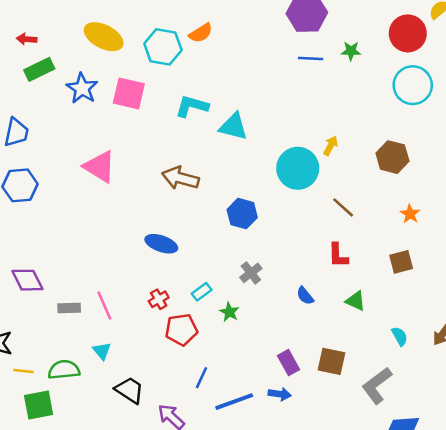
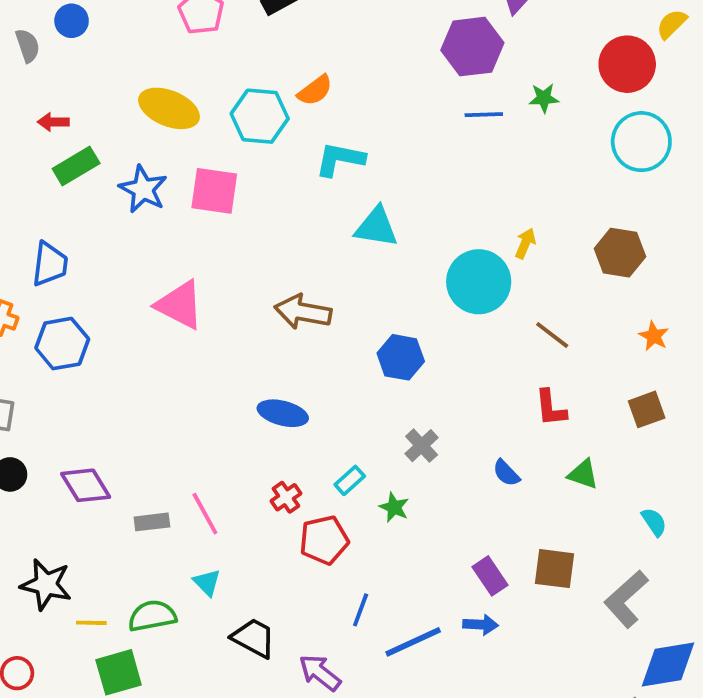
cyan L-shape: (192, 106) -> (340, 159), moved

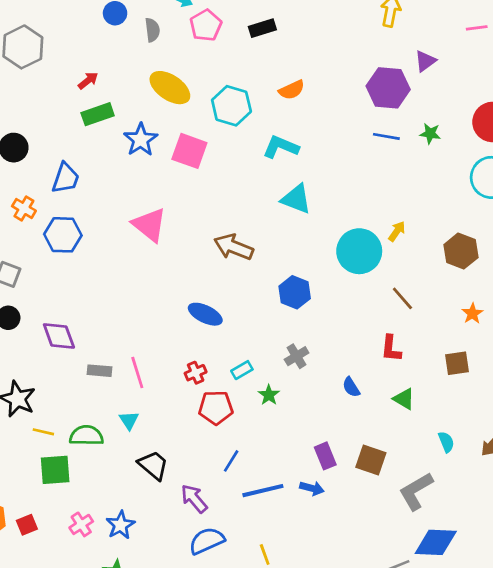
gray semicircle: (28, 46) -> (152, 30), moved
orange semicircle: (315, 90) -> (292, 90), moved
red arrow: (53, 122) -> (88, 81), turned 130

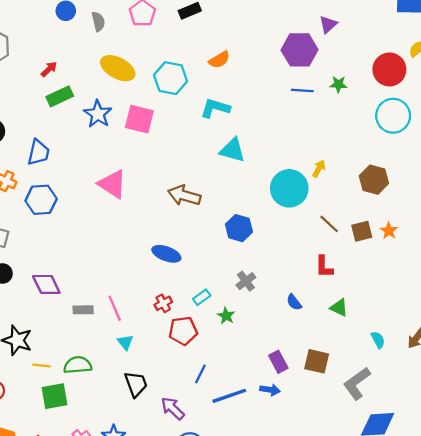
brown square: (457, 363) -> (362, 231), moved
cyan triangle: (129, 420) -> (125, 342), moved
black trapezoid: (153, 465) -> (136, 384), turned 36

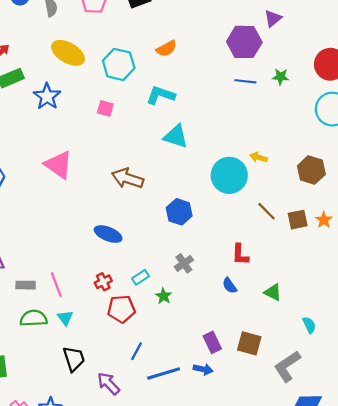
pink square: (139, 119) -> (105, 108), moved, size x0.6
yellow arrow: (319, 169) -> (259, 157), turned -105
red L-shape: (324, 267) -> (240, 255), moved
green semicircle: (78, 365) -> (34, 318), moved

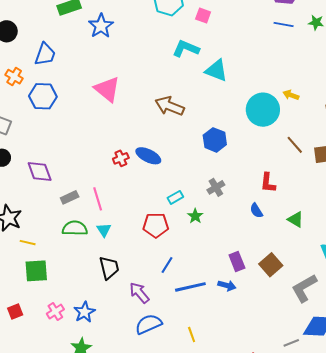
cyan L-shape: (161, 95) -> (186, 49), moved
pink square: (105, 108) -> (203, 15), moved
red cross: (103, 282) -> (121, 158), moved
gray rectangle: (26, 285) -> (70, 197), turned -30
brown square: (249, 343) -> (271, 265), turned 30

